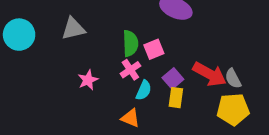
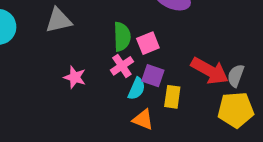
purple square: (173, 79) -> (153, 76), moved, turned -30
gray semicircle: (233, 79) -> (236, 76), turned 48
pink star: (88, 80) -> (75, 77), turned -30
orange triangle: (130, 118) -> (143, 120), moved

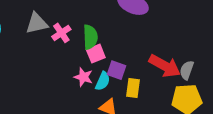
pink square: (148, 43) -> (96, 54), moved
pink cross: (122, 66) -> (61, 33), moved
pink star: (75, 77) -> (83, 77), moved

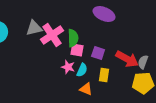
pink cross: (61, 33) -> (52, 35), size x1.6
pink square: (96, 54) -> (77, 50), turned 32
purple square: (116, 70) -> (98, 53), moved

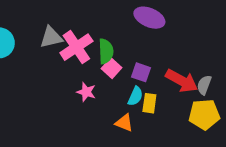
pink square: (77, 50) -> (112, 68), turned 32
pink star: (68, 67) -> (86, 92), moved
cyan semicircle: (82, 70) -> (135, 96), moved

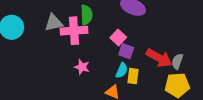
pink cross: (76, 47) -> (74, 31), turned 30
green semicircle: (106, 51) -> (86, 15), moved
pink square: (112, 68) -> (118, 37), moved

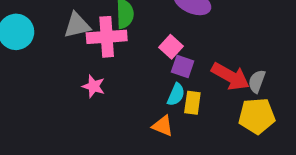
pink star: (82, 67) -> (94, 86), moved

